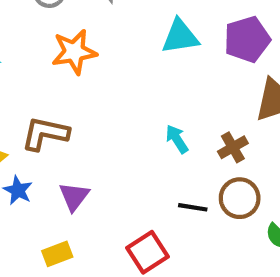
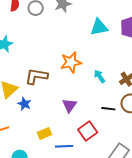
orange star: (74, 52) -> (71, 62), moved
purple triangle: (74, 196) -> (69, 105), moved

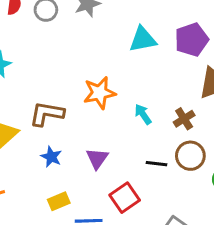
blue star: (24, 104) -> (51, 157), moved

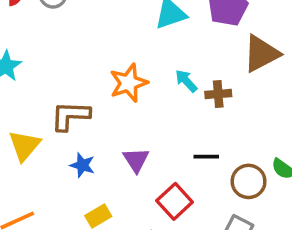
cyan arrow: (143, 114) -> (186, 81), moved
brown cross: (184, 119) -> (218, 94), moved, turned 35
brown circle: (190, 156) -> (249, 181), moved

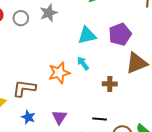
cyan arrow: (186, 81) -> (83, 63), moved

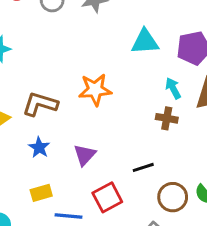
cyan arrow: (83, 63) -> (173, 88), moved
black line: (100, 119) -> (143, 167), turned -32

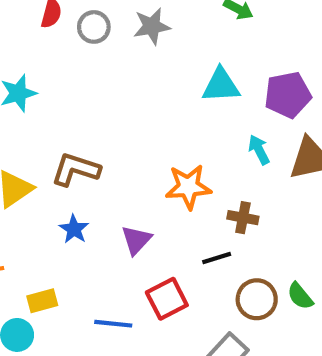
orange star: (95, 90) -> (188, 187), moved
brown cross: (167, 118) -> (243, 218), moved
yellow rectangle: (41, 193) -> (42, 301), moved

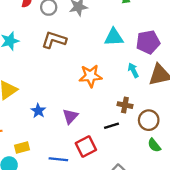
brown L-shape: (76, 169) -> (54, 40), moved
orange star: (188, 187) -> (90, 76), moved
brown circle: (257, 299) -> (149, 120), moved

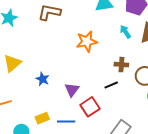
purple triangle: (70, 116) -> (72, 90), moved
yellow rectangle: (22, 147) -> (42, 118), moved

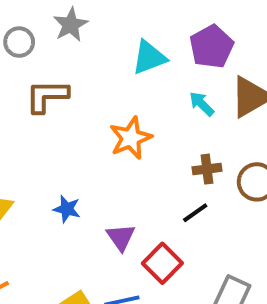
blue star: (42, 79) -> (67, 209), moved

